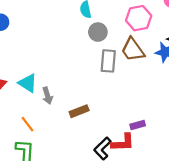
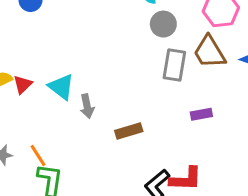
orange line: (28, 124) -> (38, 156), moved
purple rectangle: (138, 125) -> (201, 114), moved

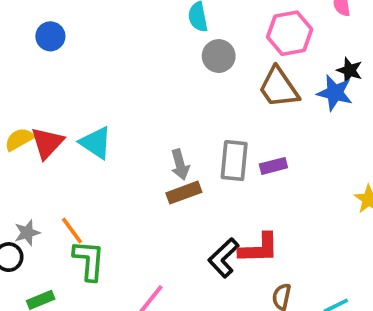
gray rectangle: (174, 65) -> (234, 161), moved
red triangle: (23, 85) -> (47, 143), size x1.4
gray arrow: (87, 106) -> (180, 165), moved

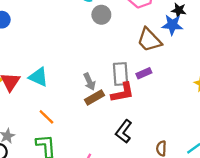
brown trapezoid: (279, 87) -> (149, 40), moved
orange line: (72, 231) -> (46, 117), moved
red L-shape: (259, 248) -> (123, 93), moved

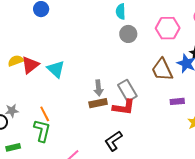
purple rectangle: (144, 73) -> (177, 101), moved
gray rectangle: (121, 74) -> (127, 91), turned -45
orange line: (46, 117) -> (45, 114), moved

